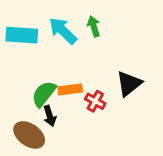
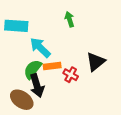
cyan arrow: (63, 31) -> (40, 48), moved
black arrow: (50, 116) -> (37, 86), size x1.5

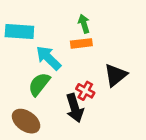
orange rectangle: (52, 66) -> (81, 43), moved
black arrow: (37, 86) -> (75, 108), moved

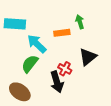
green arrow: (84, 24) -> (80, 22), moved

